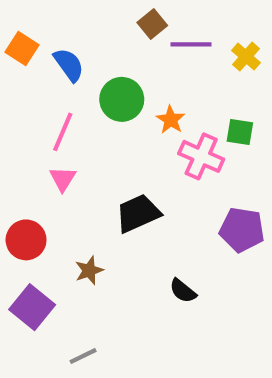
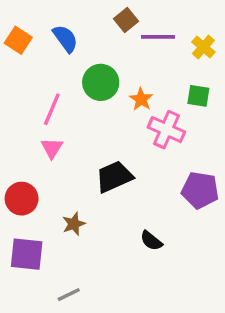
blue semicircle: (69, 65) -> (65, 39), moved
green square: (240, 132) -> (198, 96), moved
purple square: (32, 307) -> (27, 254), turned -33

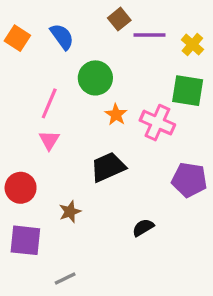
green square: (198, 96) -> (188, 91), size x1.5
orange star: (141, 99) -> (116, 115), moved
black semicircle: (151, 241) -> (143, 228), turned 110

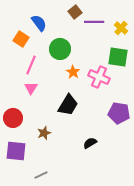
orange square: (17, 38) -> (21, 39), moved
black trapezoid: (108, 167) -> (68, 105), turned 145

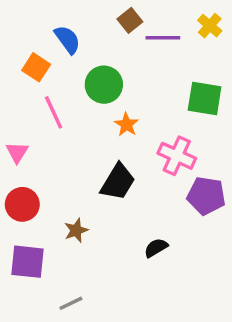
yellow cross: (121, 28) -> (210, 26), moved
pink line: (31, 65) -> (54, 112), turned -48
pink cross: (99, 77) -> (177, 156), moved
pink triangle: (31, 88) -> (17, 152), moved

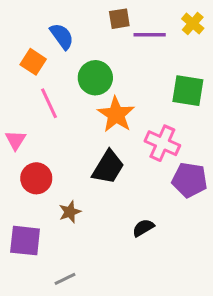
brown square: (130, 20) -> (119, 19), turned 30
orange star: (126, 125) -> (116, 114), size x1.6
red circle: (22, 204) -> (36, 178), moved

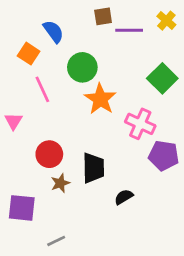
green square: (188, 91) -> (162, 78), turned 36
black trapezoid: (108, 167) -> (93, 168), moved, turned -32
red circle: (36, 178) -> (49, 154), moved

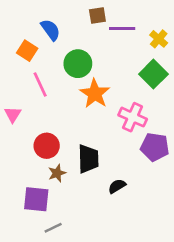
yellow cross: (166, 21) -> (159, 39), moved
purple square: (22, 208) -> (36, 199), moved

